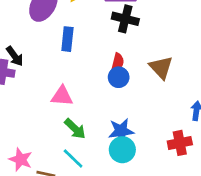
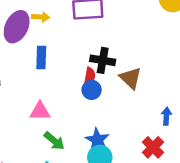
black cross: (125, 19) -> (103, 60), moved
blue star: (121, 131) -> (97, 140), turned -30
red cross: (180, 143) -> (153, 147), turned -30

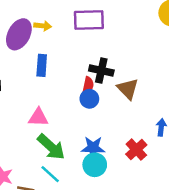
blue star: (97, 140) -> (93, 148), turned -30
green arrow: (54, 141) -> (51, 147), size x1.4
red cross: (153, 147) -> (136, 150), moved

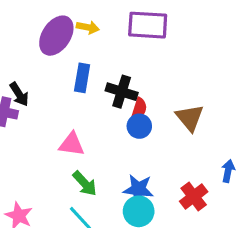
black cross: (101, 70) -> (122, 92), moved
green arrow: (51, 147) -> (85, 183), size x0.7

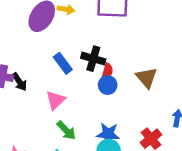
blue rectangle: (82, 78) -> (63, 63), moved, turned -45
black arrow: (19, 94) -> (19, 82), moved
pink triangle: (72, 144) -> (56, 100), turned -50

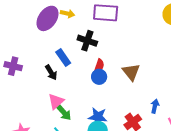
black cross: (93, 59) -> (87, 41), moved
black arrow: (19, 82) -> (51, 72), moved
pink triangle: (56, 100) -> (56, 101), moved

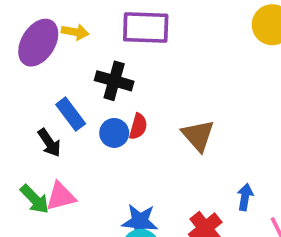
blue circle: (99, 77) -> (114, 133), moved
pink triangle: (56, 101) -> (61, 196), turned 30
green arrow: (64, 113) -> (35, 199), moved

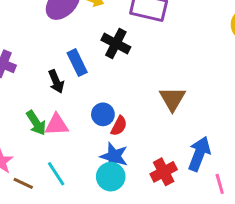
red semicircle: (138, 126) -> (119, 126), moved
blue circle: (114, 133) -> (103, 114), moved
blue arrow: (245, 197) -> (199, 154), size x1.6

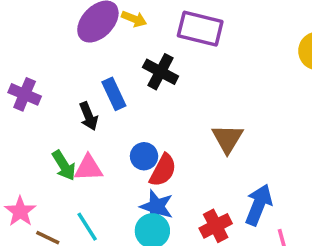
red semicircle: (119, 126) -> (163, 170), size x1.4

